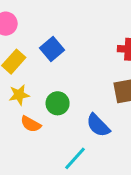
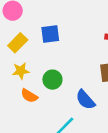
blue square: (52, 49) -> (50, 34), turned 30

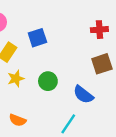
orange semicircle: (29, 96) -> (18, 120), moved

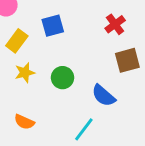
red cross: (99, 30) -> (115, 24), moved, turned -35

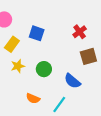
blue square: (53, 26) -> (37, 33), turned 35
orange semicircle: (24, 122) -> (33, 98), moved

